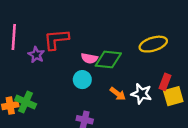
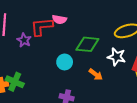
pink semicircle: (89, 58) -> (59, 19), moved
white star: (141, 94) -> (117, 57), moved

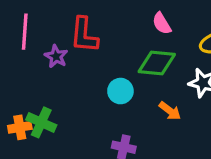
pink semicircle: (59, 19) -> (162, 23), moved, turned 48
red L-shape: (42, 27) -> (84, 35), turned -80

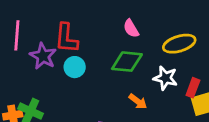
purple star: (56, 56) -> (43, 56), size x1.4
cyan circle: (120, 91) -> (75, 67), moved

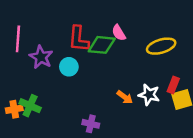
red L-shape: (66, 38) -> (79, 39), moved
green diamond: (127, 62) -> (102, 45), moved
white star: (165, 78) -> (149, 95), moved

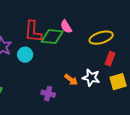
red rectangle: (173, 85) -> (110, 59), moved
purple cross: (91, 124) -> (48, 94), moved

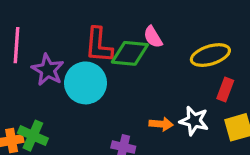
cyan circle: (25, 55) -> (86, 83), size x1.6
orange arrow: (71, 80) -> (161, 124), turned -32

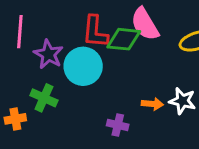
pink semicircle: (153, 37) -> (145, 24), size x1.6
green cross: (33, 136) -> (44, 98), moved

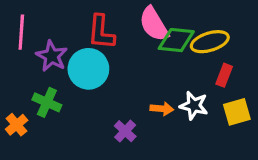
green diamond: (124, 39) -> (176, 40), moved
orange cross: (15, 119) -> (17, 125), turned -30
purple cross: (118, 125) -> (125, 131), turned 30

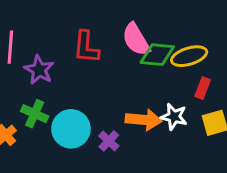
cyan circle: (88, 69) -> (71, 129), moved
orange arrow: (162, 109) -> (144, 120), size x1.6

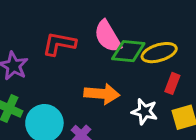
red L-shape: (86, 47) -> (59, 44), turned 96
orange arrow: (144, 120) -> (102, 94), moved

